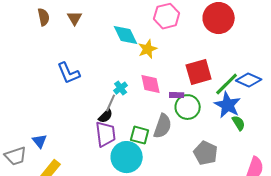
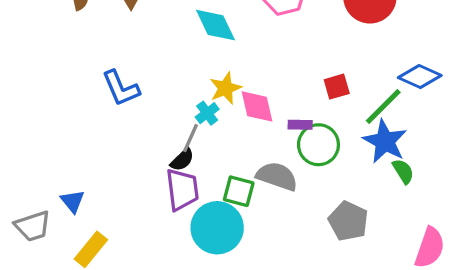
yellow star: (148, 49) -> (225, 88), moved
red square: (199, 72) -> (337, 87), size x0.6
blue diamond: (249, 80) -> (420, 77), moved
gray semicircle: (163, 126) -> (277, 176), turned -90

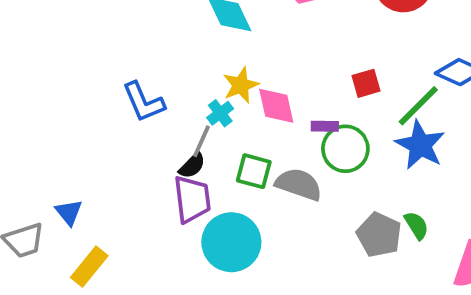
blue L-shape: (121, 88) -> (143, 102), moved
green semicircle: (403, 171) -> (416, 225), moved
green square: (239, 191) -> (254, 171), moved

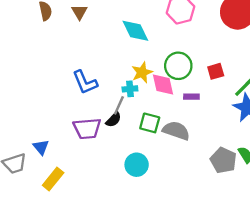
cyan cross: (220, 113) -> (130, 89), turned 32
green circle: (345, 149) -> (178, 66), moved
purple trapezoid: (192, 199) -> (87, 128), moved, turned 92
cyan circle: (231, 242) -> (137, 165), size x0.7

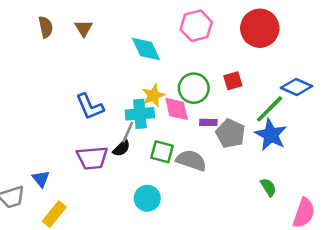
red square: (216, 71) -> (233, 81), moved
cyan cross: (130, 89) -> (140, 114), size x1.6
gray pentagon: (223, 160) -> (230, 133), moved

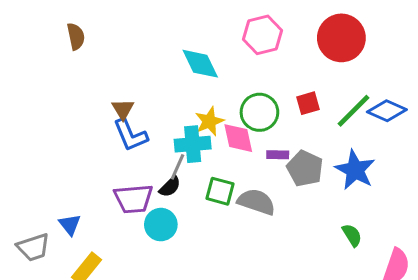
brown triangle: (84, 28) -> (123, 109), moved
green line: (270, 109) -> (354, 111), moved
cyan circle: (147, 198) -> (161, 225), moved

